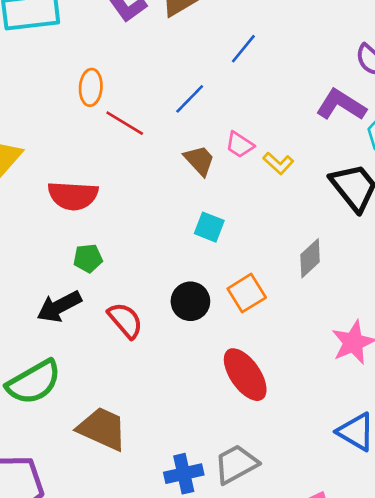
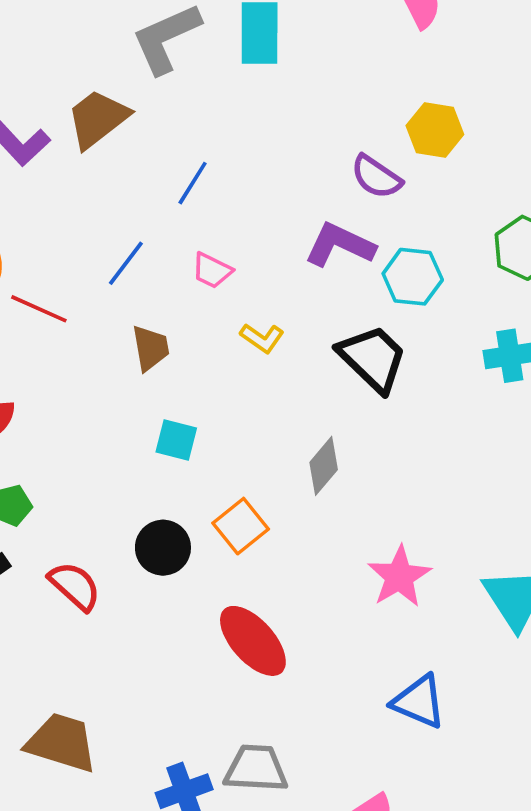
pink trapezoid: (240, 145) -> (212, 270), moved
brown trapezoid: (199, 160) -> (151, 348), turned 40
gray trapezoid: (236, 464) -> (256, 769), turned 39

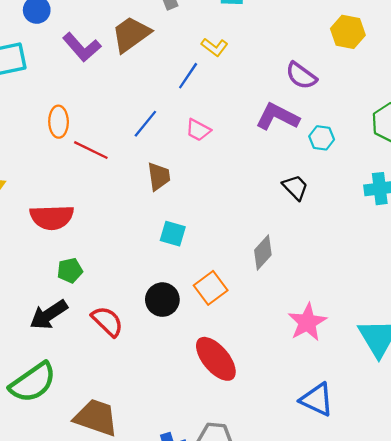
yellow hexagon: (435, 130) -> (348, 32), moved
cyan hexagon: (413, 277) -> (322, 138), size x0.7
yellow L-shape: (262, 338) -> (215, 47), moved
black trapezoid: (373, 358) -> (295, 187), size x0.6

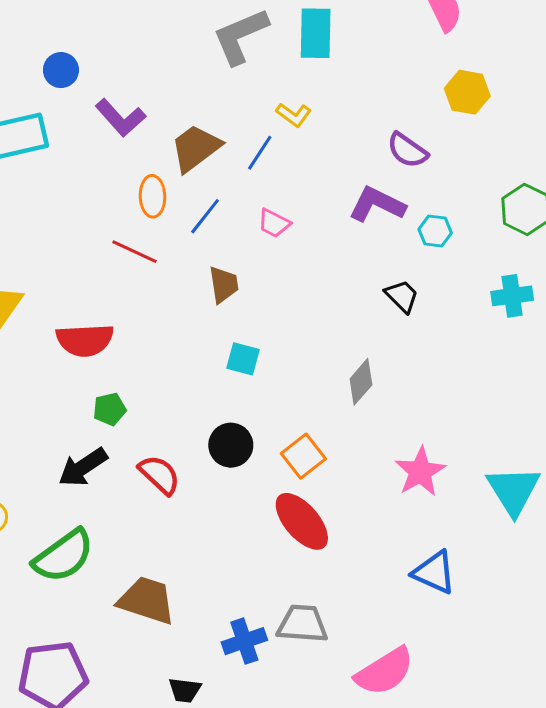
brown trapezoid: (131, 34) -> (196, 148), moved
orange ellipse: (59, 122) -> (152, 196), moved
orange square: (211, 288) -> (303, 456), moved

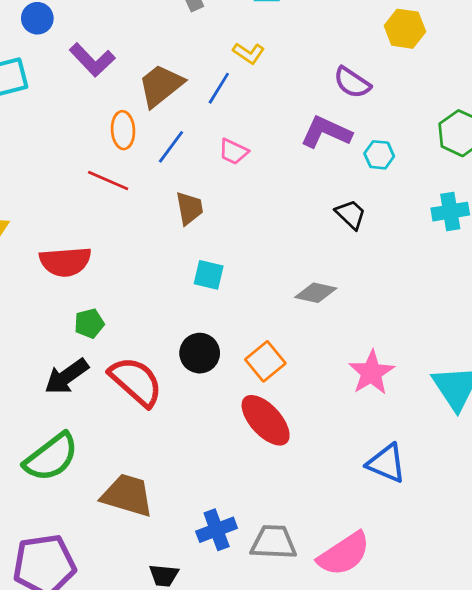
gray diamond: (361, 382) -> (316, 293), turned 63
red semicircle: (159, 475) -> (136, 381), size x1.4
gray trapezoid: (302, 624) -> (273, 542), moved

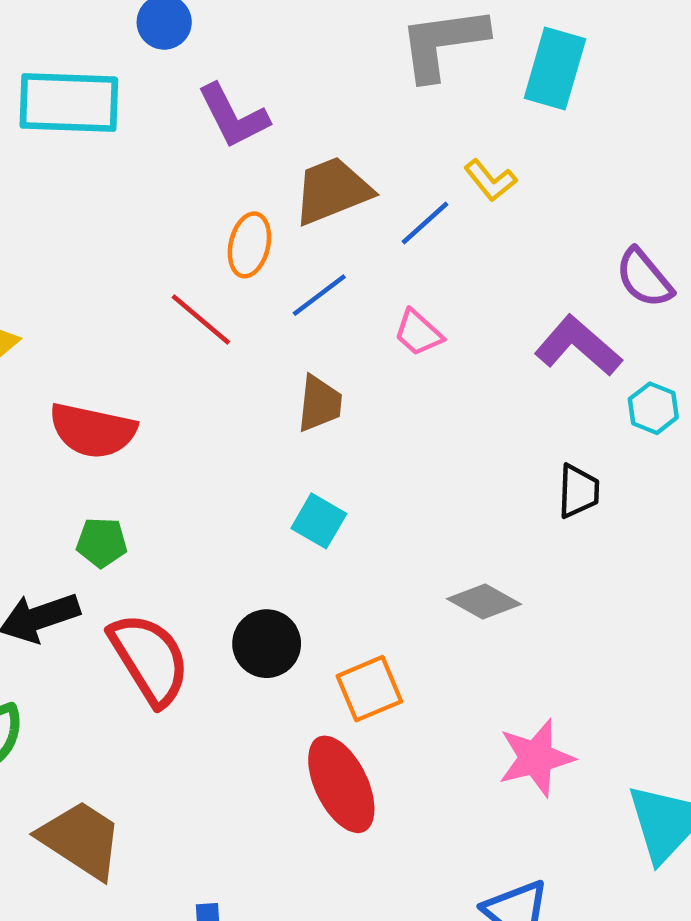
black trapezoid: (351, 214) -> (578, 491), turned 32

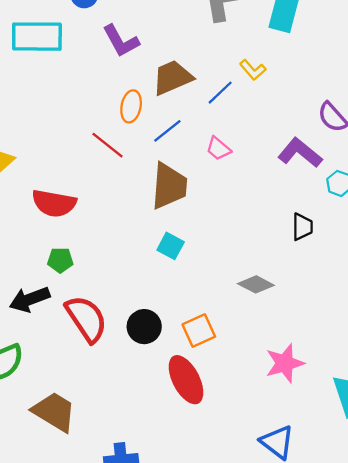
brown trapezoid: (320, 404) -> (169, 186), size x1.6
black circle: (267, 644) -> (144, 327), moved

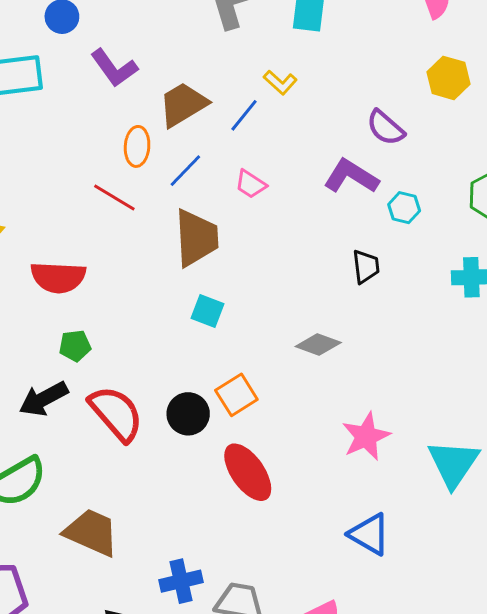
orange square: (199, 331) -> (236, 395), moved

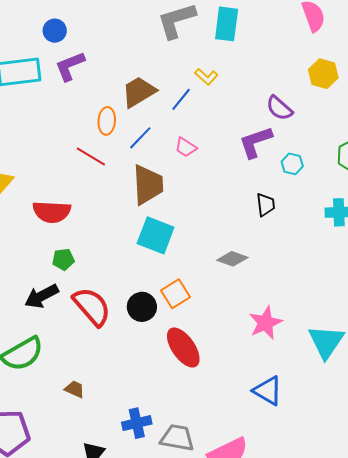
purple L-shape: (114, 68) -> (70, 66), moved, turned 104
purple L-shape: (351, 176) -> (255, 142), turned -51
cyan square: (208, 311) -> (156, 235), size x1.6
brown trapezoid: (91, 532) -> (75, 389), size x0.5

